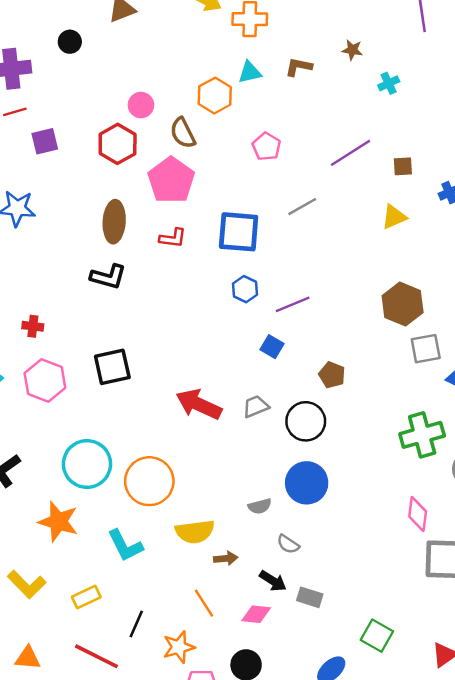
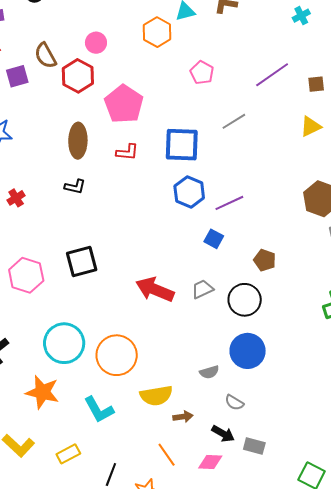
brown semicircle: (183, 133) -> (45, 56), moved
black L-shape: (108, 277) -> (75, 187), size x0.7
blue hexagon: (245, 289) -> (189, 192), size x1.4
red cross: (33, 326) -> (16, 198), moved, turned -36

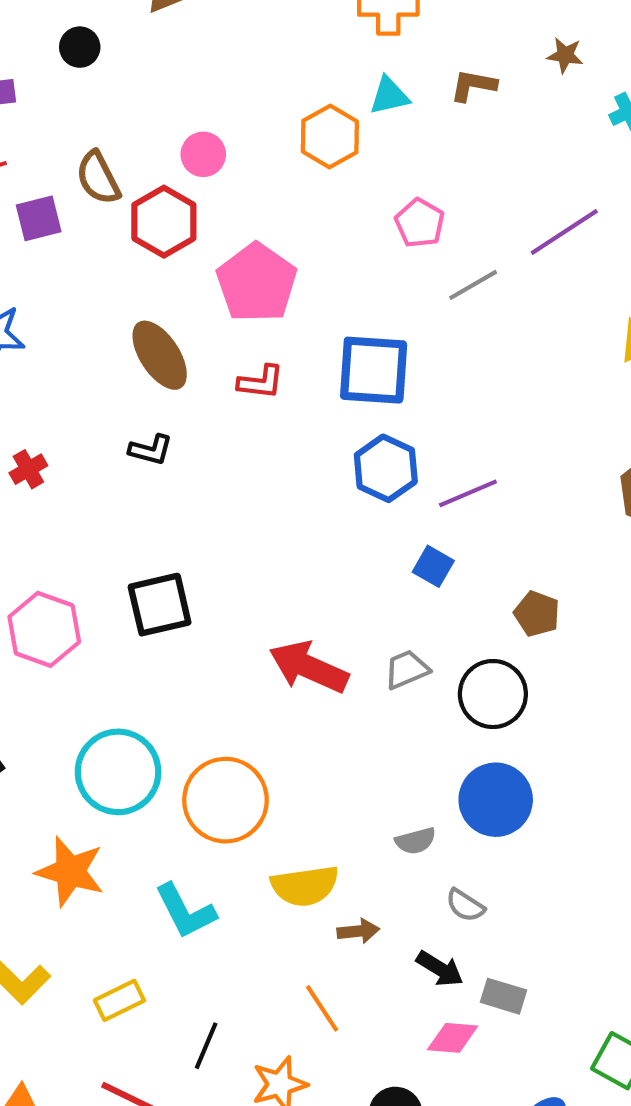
gray line: (234, 121) -> (473, 285), moved
brown ellipse: (78, 141) -> (160, 355), turned -36
pink diamond: (210, 462) -> (453, 1038), moved

